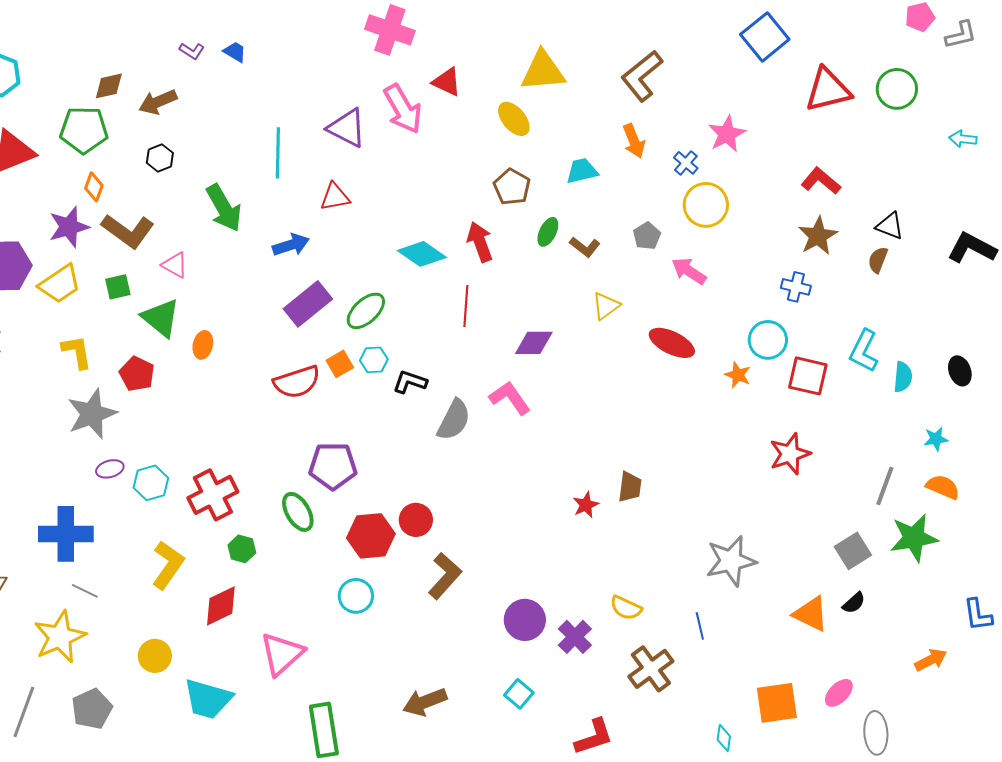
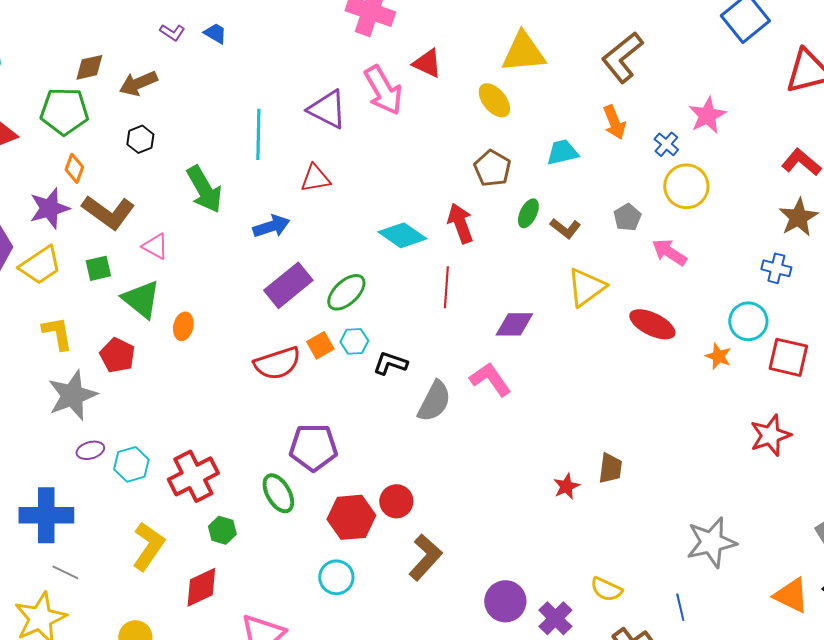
yellow triangle: (606, 306) -> (586, 287), size x1.4

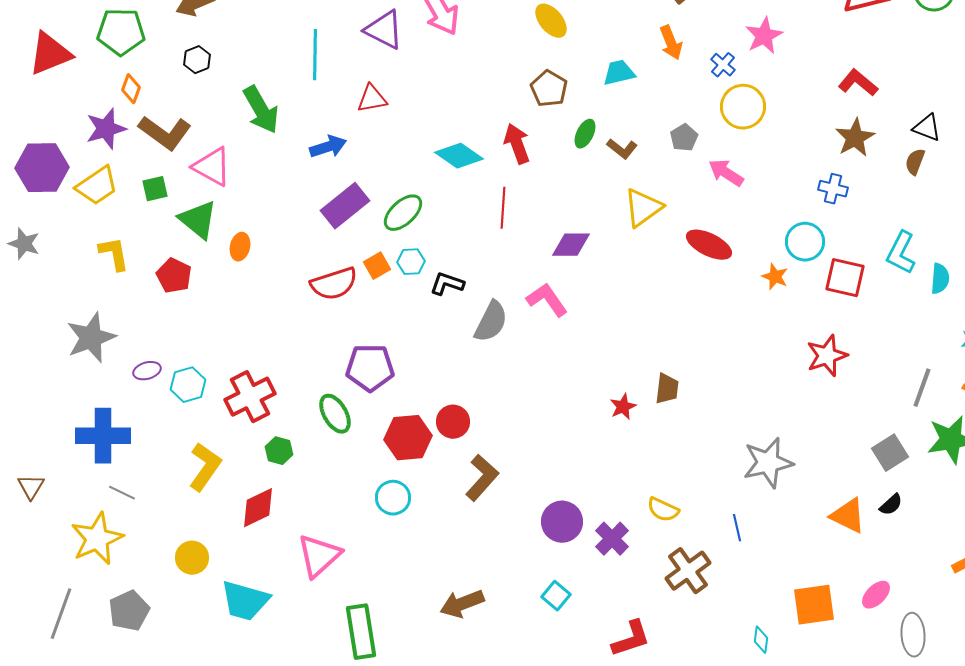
pink triangle: (155, 246) -> (212, 167), size x1.5
gray star: (72, 395) -> (91, 338), moved

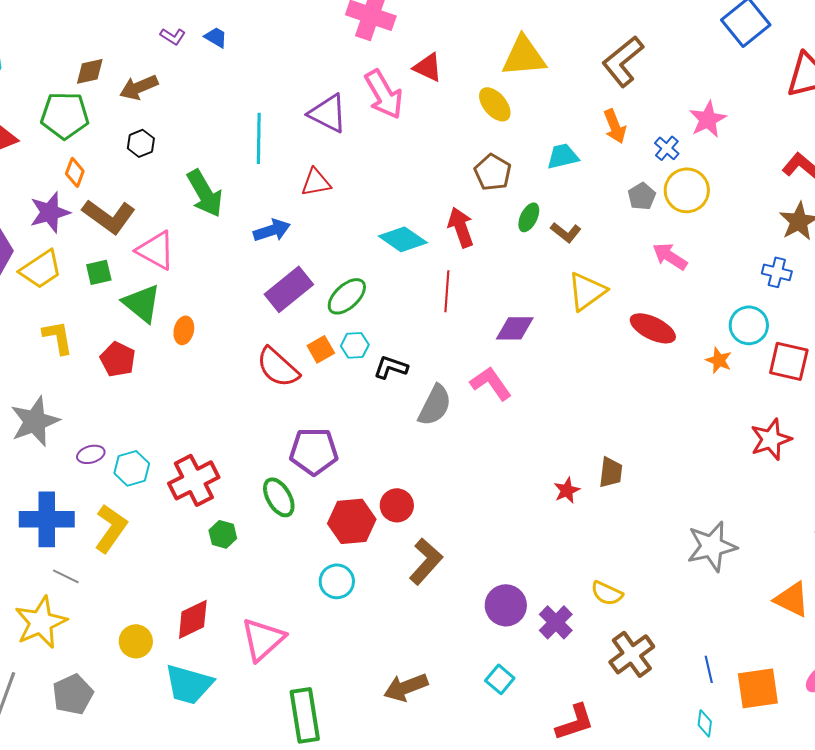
gray pentagon: (684, 138) -> (642, 196), moved
red semicircle: (334, 284) -> (278, 367), turned 60
yellow L-shape: (205, 467) -> (111, 528), moved
red diamond: (258, 508) -> (193, 619), moved
blue line: (737, 528) -> (709, 669), moved

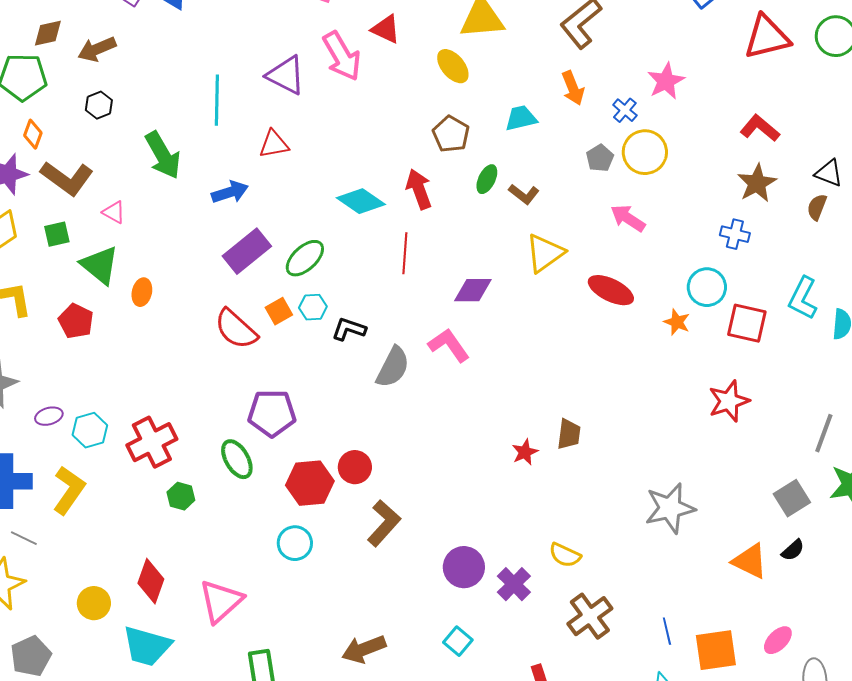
pink triangle: (156, 250) -> (114, 212), size x0.6
red diamond: (193, 619) -> (151, 581), turned -45

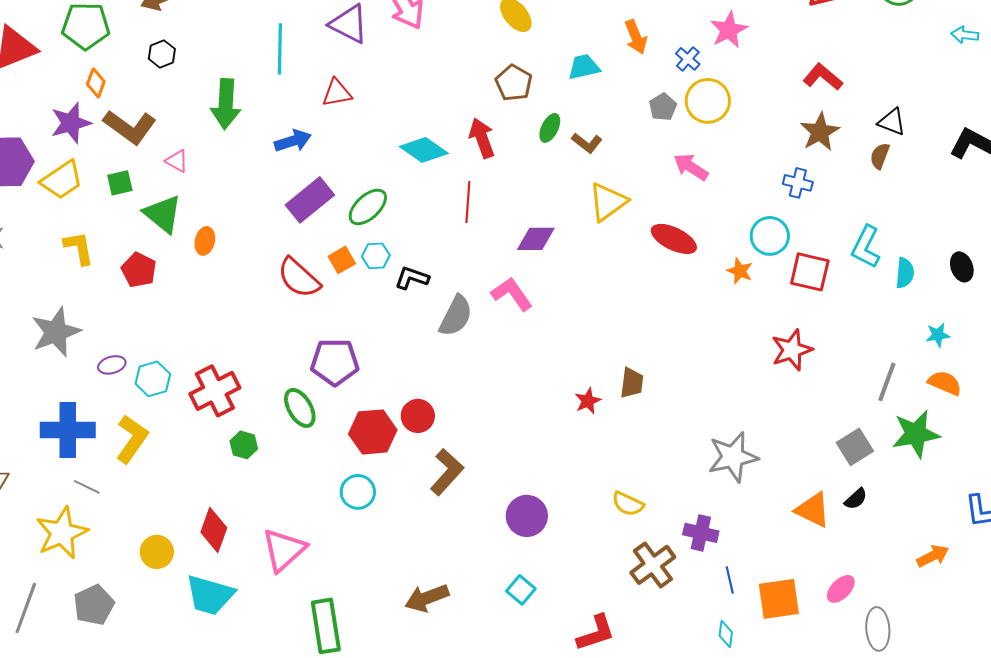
green arrow: (163, 155) -> (226, 104), turned 33
purple cross: (514, 584) -> (701, 533), moved, turned -32

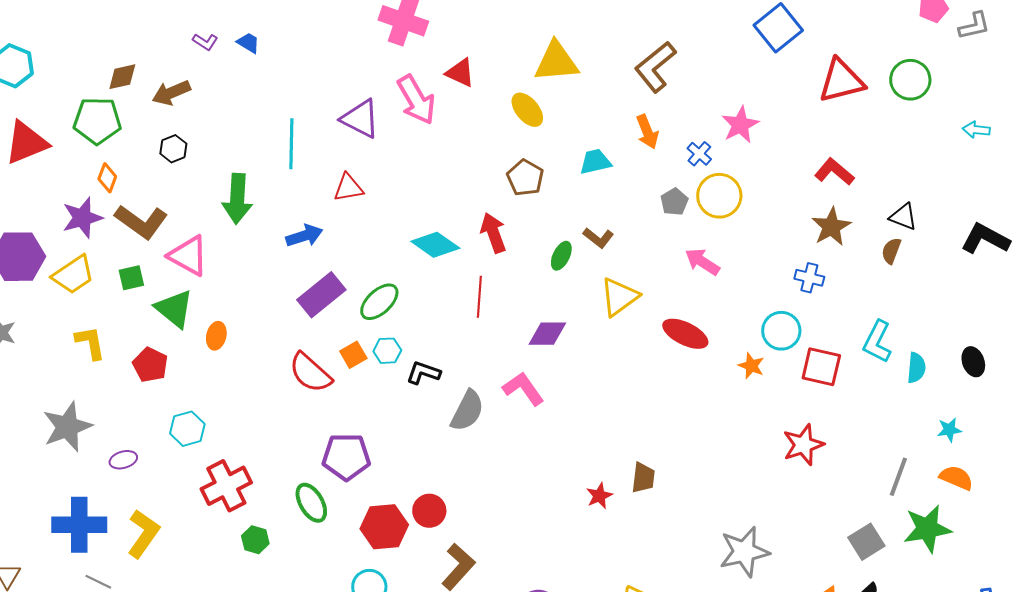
green ellipse: (550, 128) -> (561, 256), moved
pink triangle: (177, 161) -> (188, 256), size x1.8
cyan hexagon: (153, 379) -> (187, 429), moved

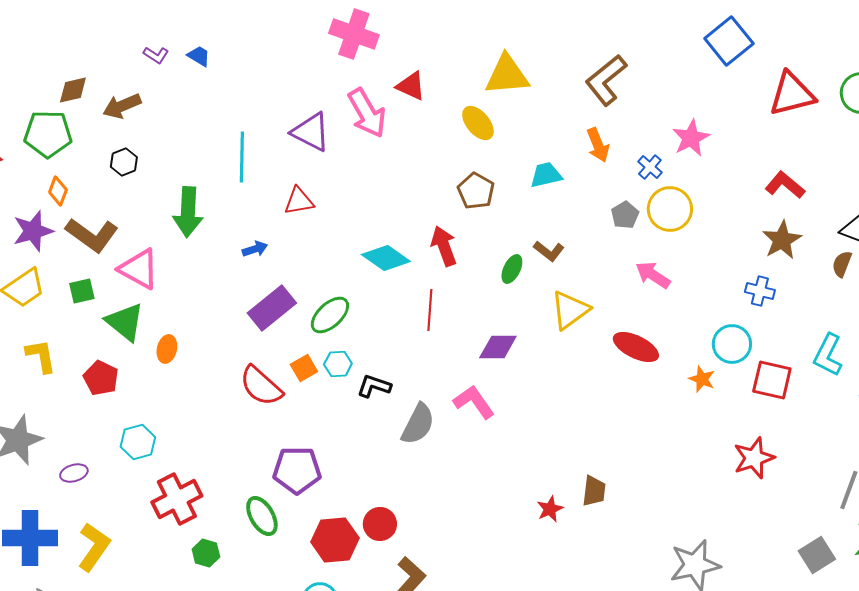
blue arrow: (304, 236) -> (255, 249), size x0.7

